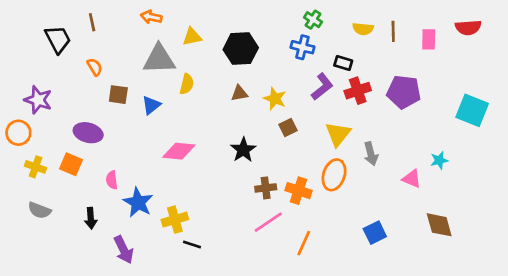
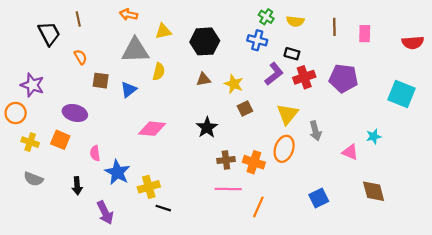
red semicircle: (468, 28) -> (413, 43), moved
yellow semicircle: (363, 29) -> (295, 21), moved
pink line: (268, 222) -> (228, 189), turned 35

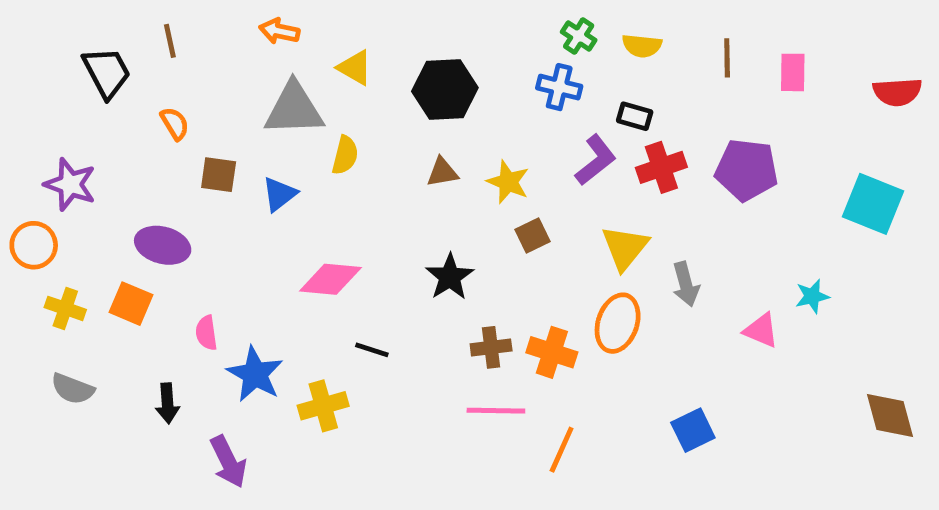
yellow triangle: (163, 31) -> (355, 68), turned 42
brown diamond: (374, 191) -> (890, 416), moved
black line: (163, 208) -> (372, 350), moved

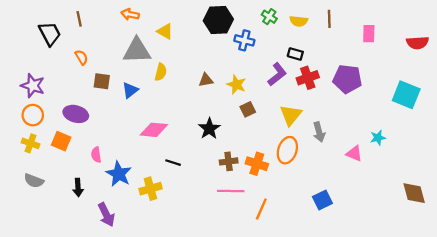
brown line: (727, 58) -> (329, 19), moved
blue cross: (559, 87) -> (244, 40), moved
black hexagon: (445, 90) -> (218, 20), moved
orange circle: (34, 245) -> (33, 115), moved

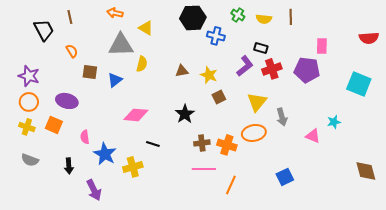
pink rectangle: (369, 34) -> (322, 46), moved
orange ellipse: (287, 150) -> (254, 133), turned 60

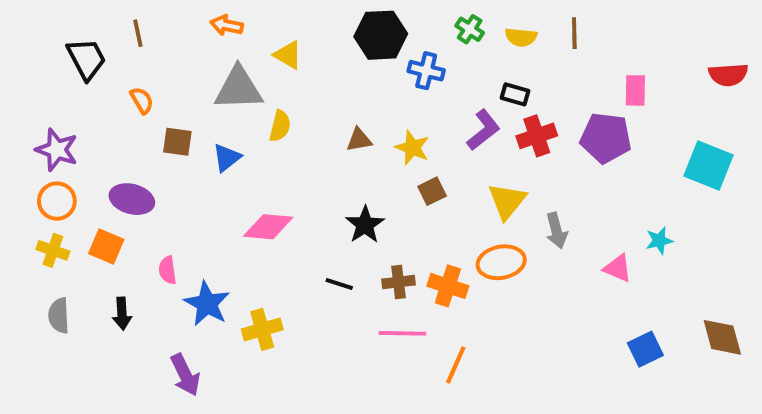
black line: (153, 144) -> (339, 284), moved
gray semicircle: (30, 160) -> (59, 316), turned 66
black arrow: (69, 166) -> (122, 314), moved
blue square: (285, 177) -> (645, 349), moved

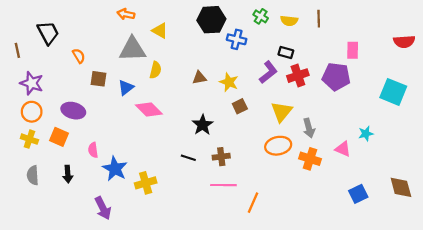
brown line: (138, 33) -> (17, 50), moved
pink diamond: (268, 227) -> (149, 109), moved, turned 40
orange cross: (448, 286) -> (310, 159), moved

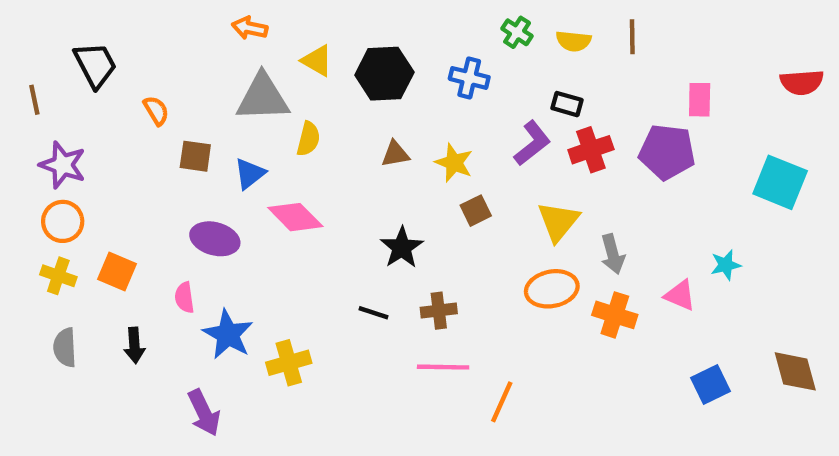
black hexagon: (211, 20) -> (384, 74), moved
purple ellipse: (73, 111) -> (215, 239), moved

